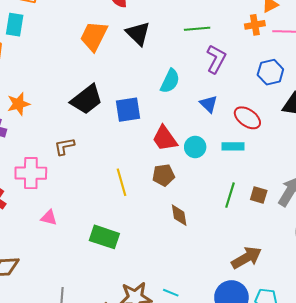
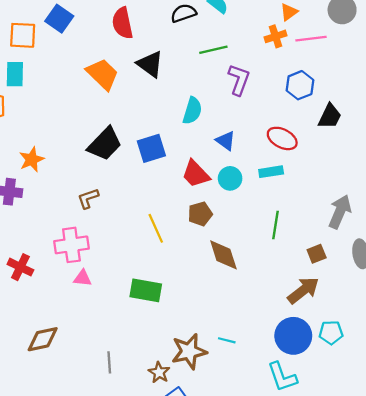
orange trapezoid: (94, 36) -> (103, 74), turned 116
blue triangle: (209, 104) -> (226, 141), moved
pink cross: (31, 173) -> (71, 245), moved
brown square: (259, 195) -> (317, 254), moved, turned -30
brown diamond: (179, 215) -> (223, 255), size x1.4

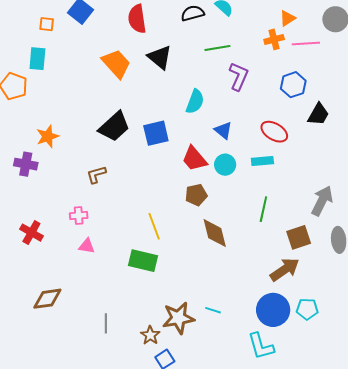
orange square: (23, 35) -> (47, 24), size x0.6
yellow line: (156, 228) -> (154, 226), moved
pink cross: (71, 245) -> (79, 216), size x0.6
brown square: (317, 254) -> (299, 237), size x1.4

